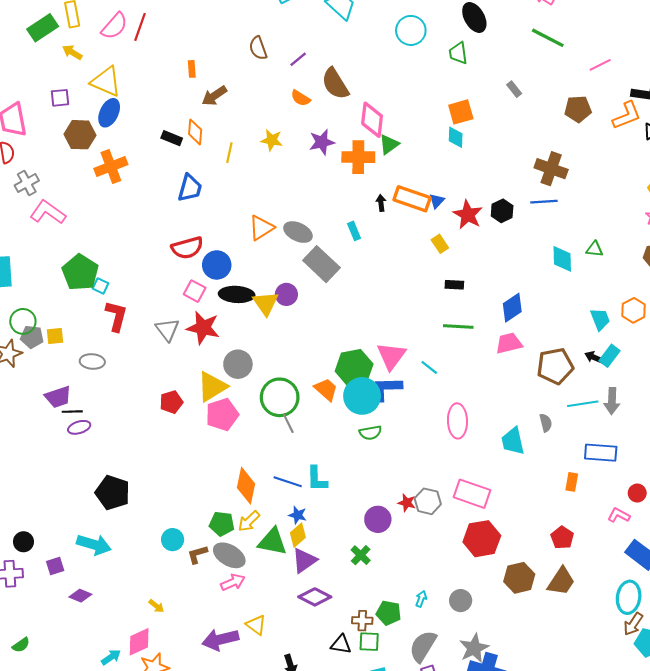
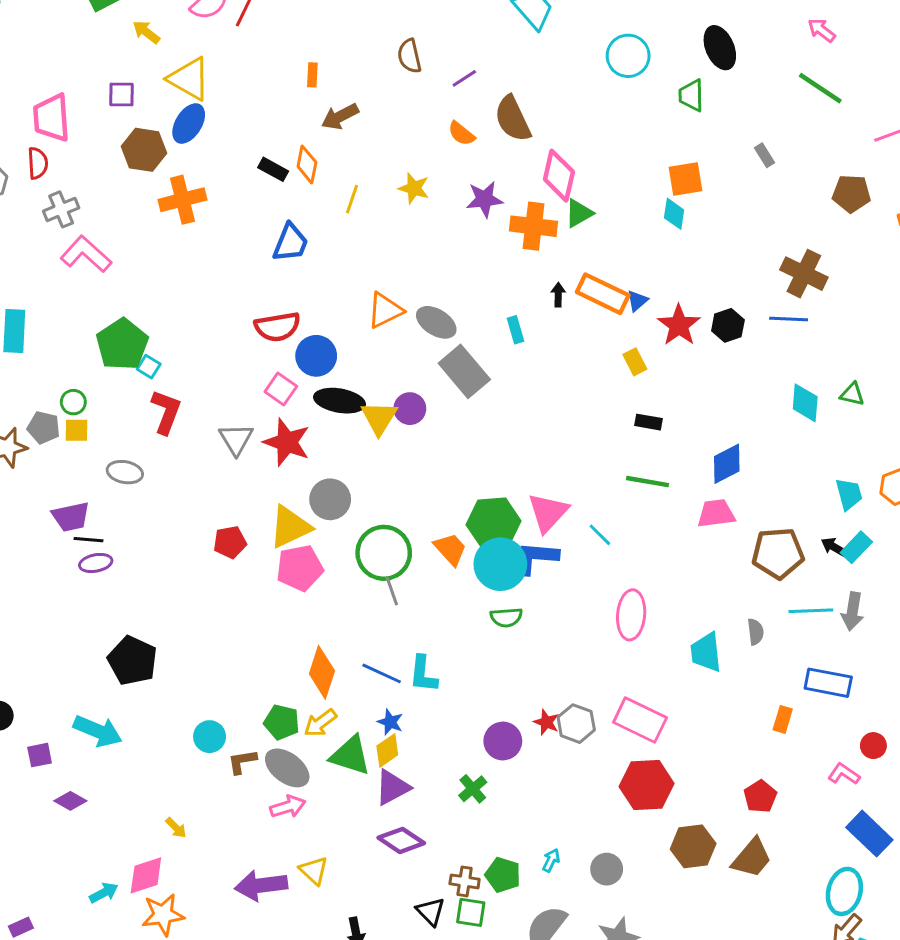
green circle: (23, 321) -> (73, 402), moved, size x0.7
black triangle: (341, 644) -> (431, 912), turned 30

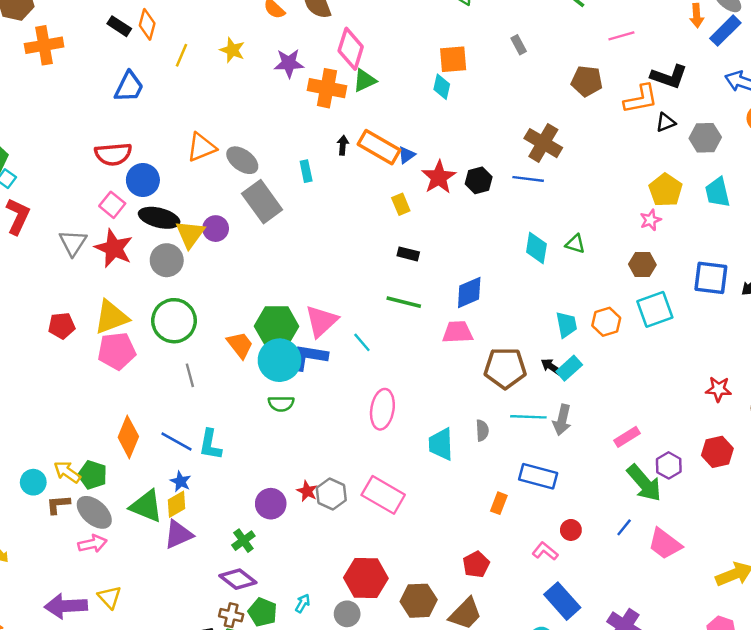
gray circle: (330, 499) -> (167, 260), moved
green circle: (384, 553) -> (174, 321), moved
yellow arrow: (320, 723) -> (67, 472), moved, turned 68
red hexagon: (647, 785) -> (366, 578), moved
purple diamond: (401, 840) -> (238, 579), moved

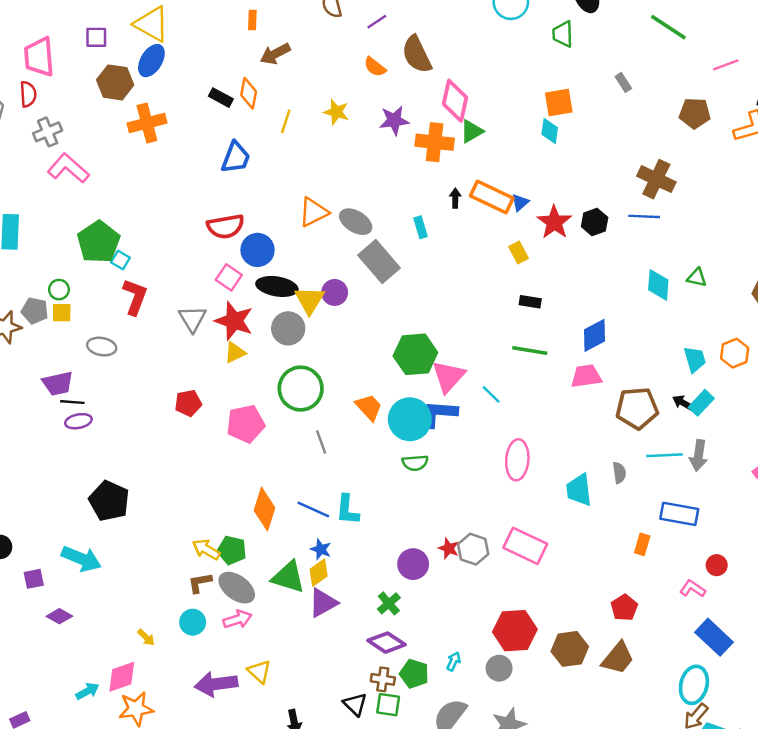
yellow triangle: (111, 317) -> (235, 353), moved, size x0.6
green hexagon: (277, 326) -> (415, 354), moved
cyan circle: (33, 482) -> (193, 622), moved

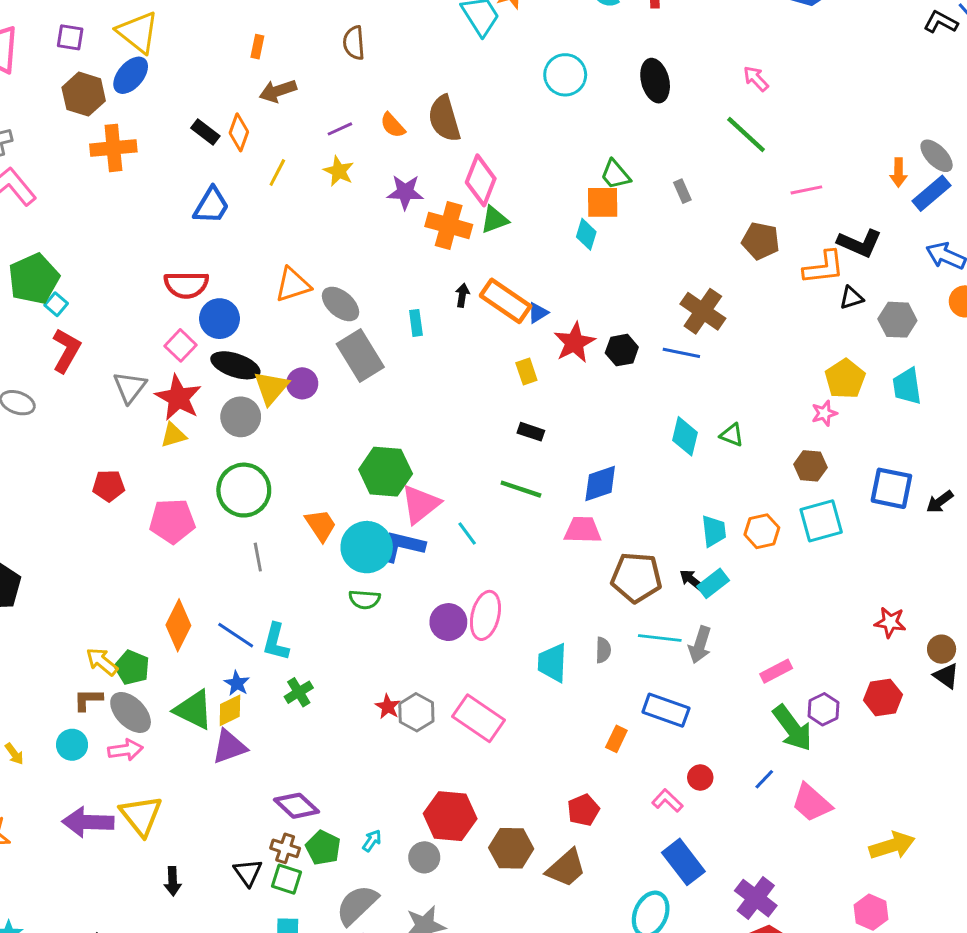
purple line: (377, 22) -> (340, 129), moved
green trapezoid: (563, 34) -> (615, 174), moved, turned -48
purple circle: (413, 564) -> (448, 622), moved
green cross: (389, 603) -> (299, 692), moved
yellow triangle: (259, 672) -> (141, 816), size x1.5

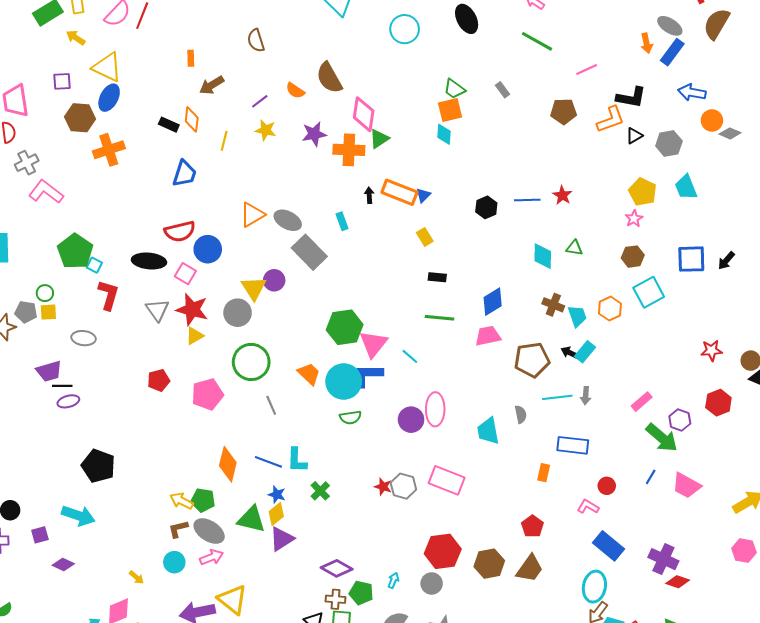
brown cross: (703, 311) -> (553, 305), moved, size x0.7
red star: (574, 343) -> (562, 195), moved, size x0.7
black ellipse: (235, 365) -> (149, 261), moved
gray arrow: (700, 645) -> (586, 396), size x0.7

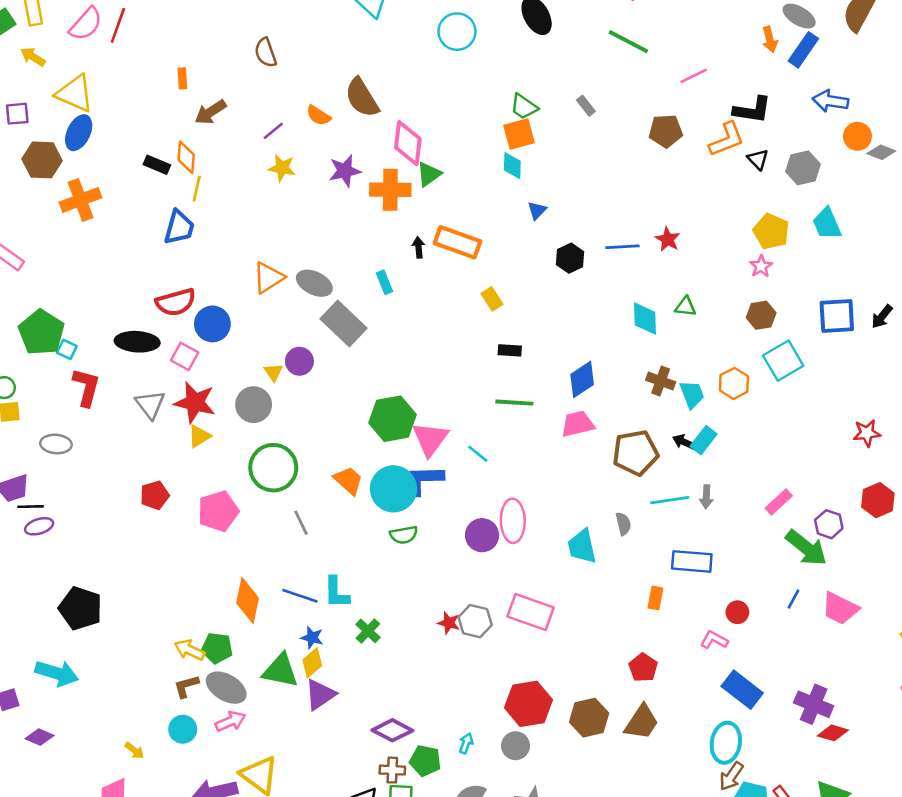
black triangle: (634, 136) -> (758, 159), turned -42
yellow line: (224, 141) -> (197, 189), moved
blue triangle: (423, 195) -> (537, 211), moved
yellow triangle: (254, 288) -> (273, 372), size x0.6

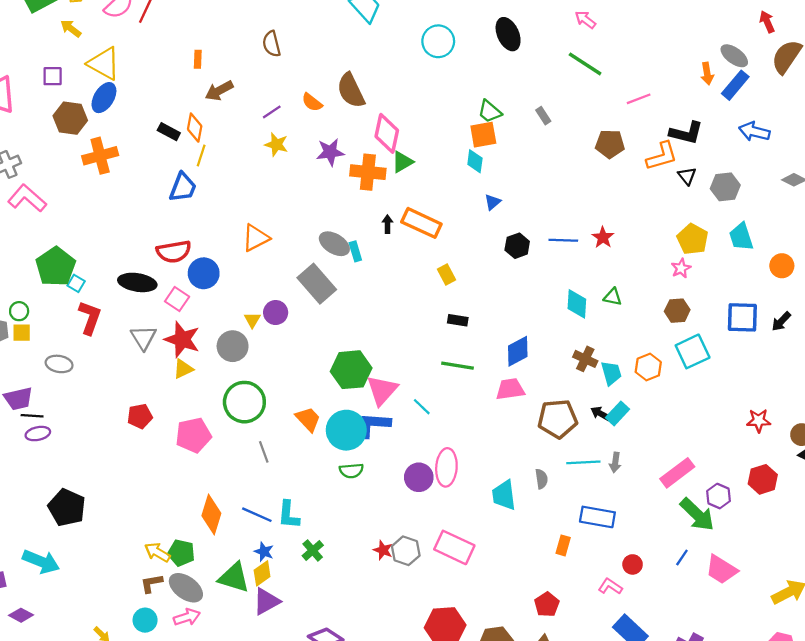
orange circle: (857, 136) -> (782, 266), moved
gray ellipse: (314, 283) -> (334, 244), moved
pink rectangle: (779, 502) -> (677, 473), size x1.4

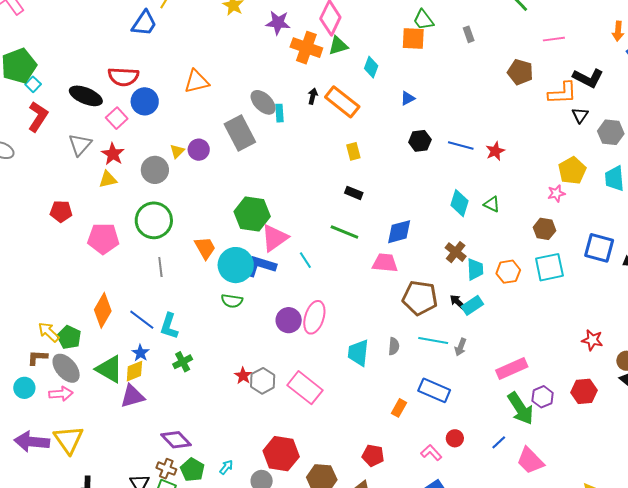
cyan diamond: (475, 161) -> (371, 67), moved
red star: (182, 339) -> (113, 154), size x0.7
red pentagon: (547, 604) -> (373, 455), turned 30

